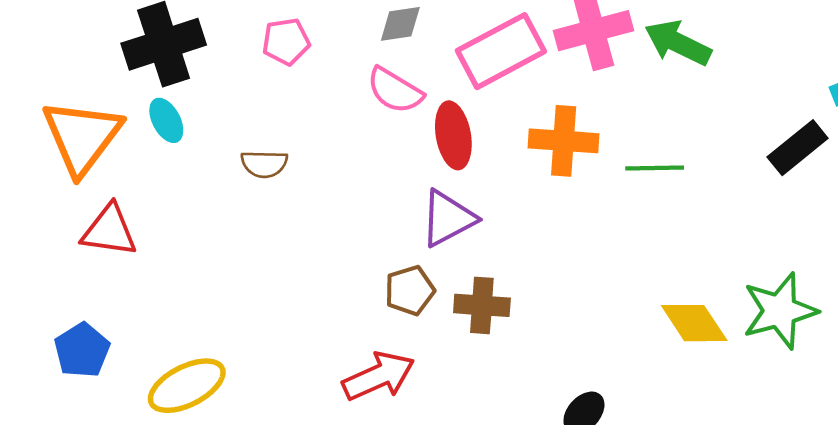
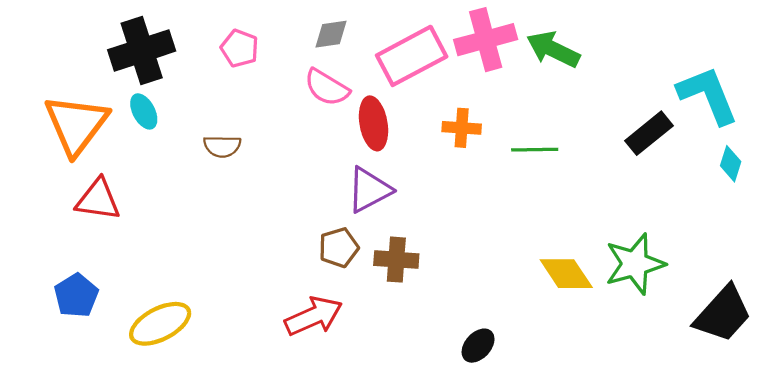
pink pentagon: (286, 41) -> (240, 48), turned 30
orange cross: (564, 141) -> (462, 128), size x0.7

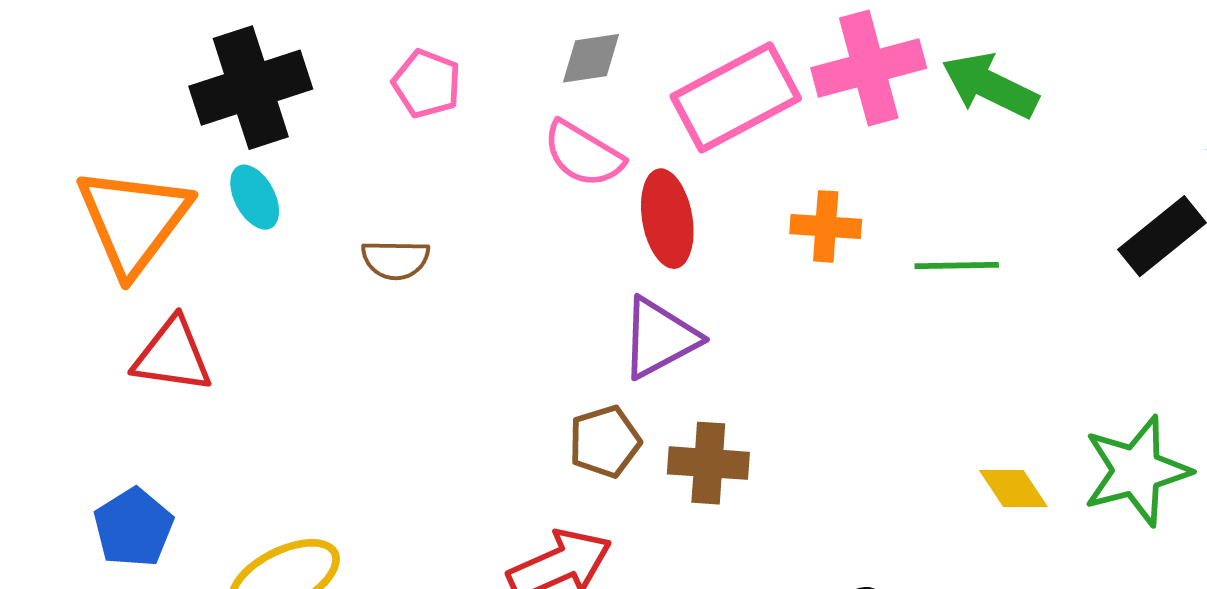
yellow diamond: (566, 274) -> (1013, 488), size x0.7

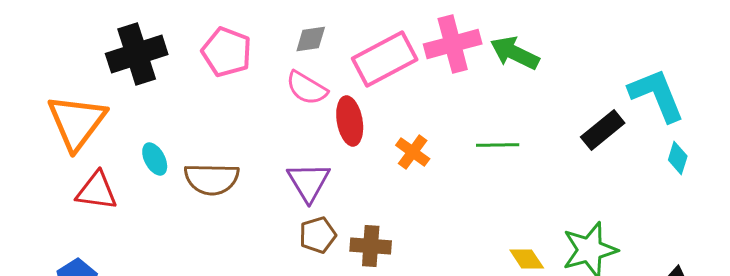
pink pentagon: (427, 84) -> (227, 52), size x1.4
cyan ellipse: (255, 197) -> (155, 159), moved
orange cross: (826, 226) -> (413, 152), moved, turned 32
brown semicircle: (395, 260) -> (212, 179), moved, size x1.6
purple triangle: (659, 338) -> (309, 182), moved, turned -33

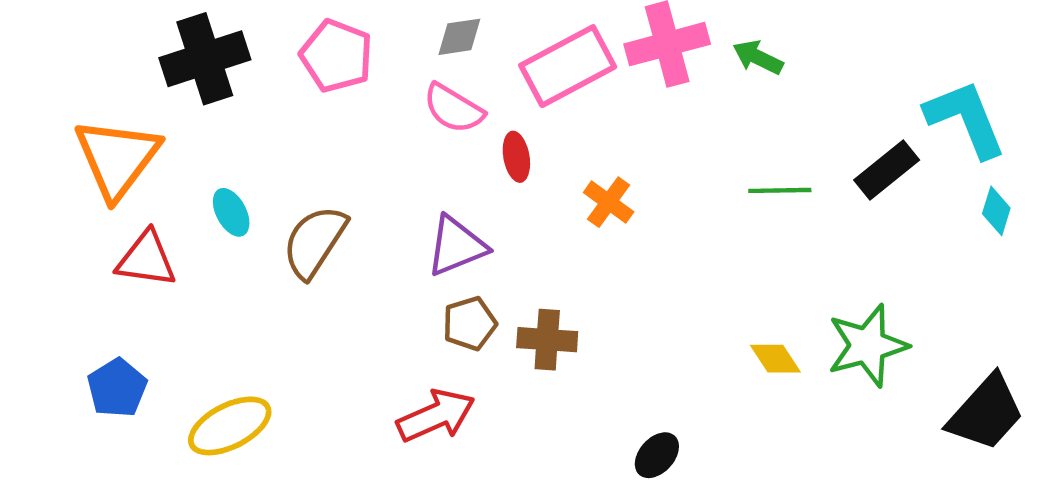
green arrow: (515, 53) -> (758, 57), size x0.7
red ellipse: (350, 121) -> (516, 157), size x0.7
green line: (498, 145) -> (780, 190), moved
brown semicircle: (212, 179) -> (315, 242), turned 122
purple triangle: (309, 182) -> (456, 246), turned 39

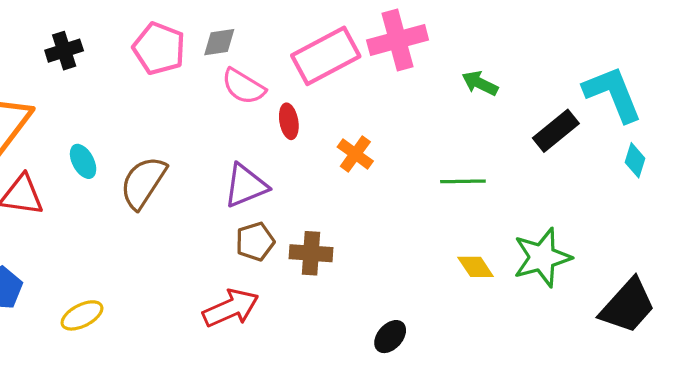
gray diamond: (459, 37) -> (219, 42), moved
green arrow: (758, 57) -> (480, 83), moved
black cross: (205, 59) -> (64, 51), size x0.6
green line: (780, 190) -> (463, 181), moved
yellow ellipse: (230, 426) -> (82, 315), size x0.7

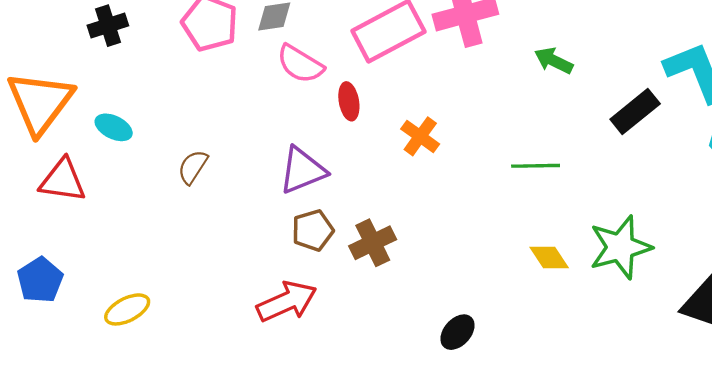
cyan ellipse: (83, 161) -> (114, 127), moved, turned -36
brown semicircle: (143, 182) -> (193, 167), size x0.6
brown cross: (311, 253) -> (373, 243), turned -30

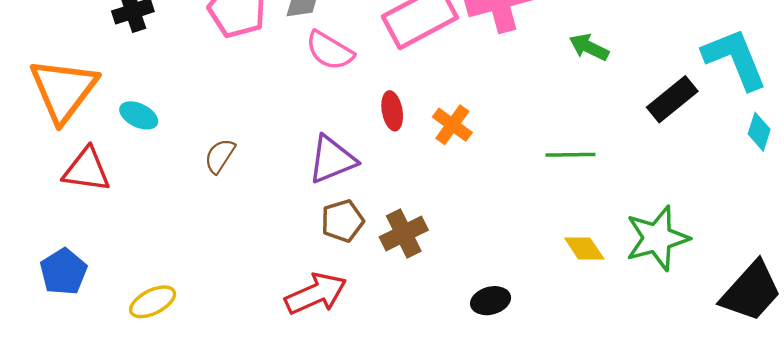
red ellipse: (349, 101) -> (392, 111), moved
black ellipse: (457, 332) -> (491, 301), moved, turned 33

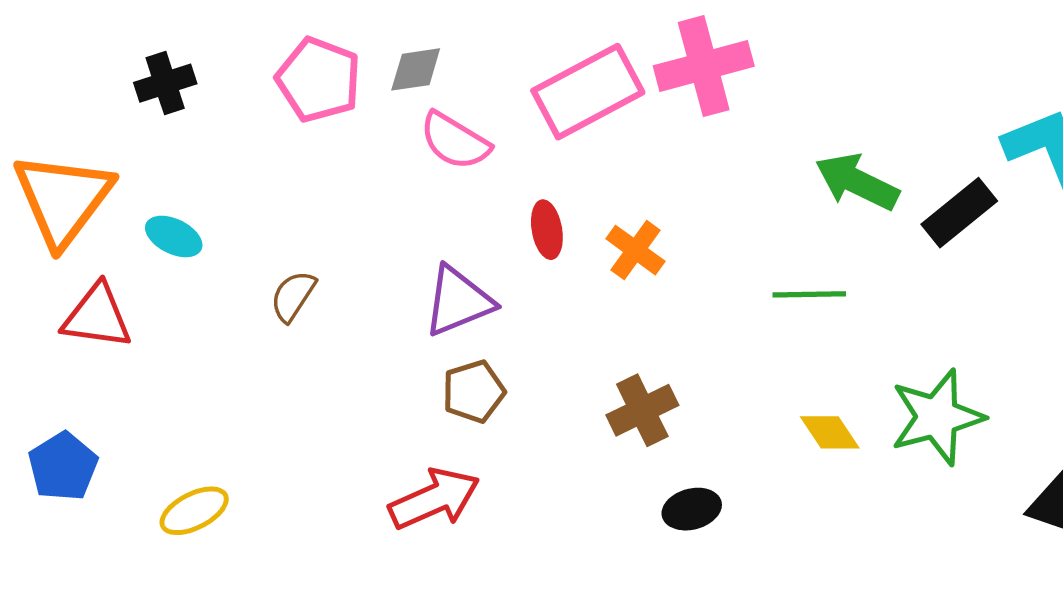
green arrow: (589, 47) -> (857, 182), moved, size x1.4
brown cross: (404, 234) -> (642, 410), moved

